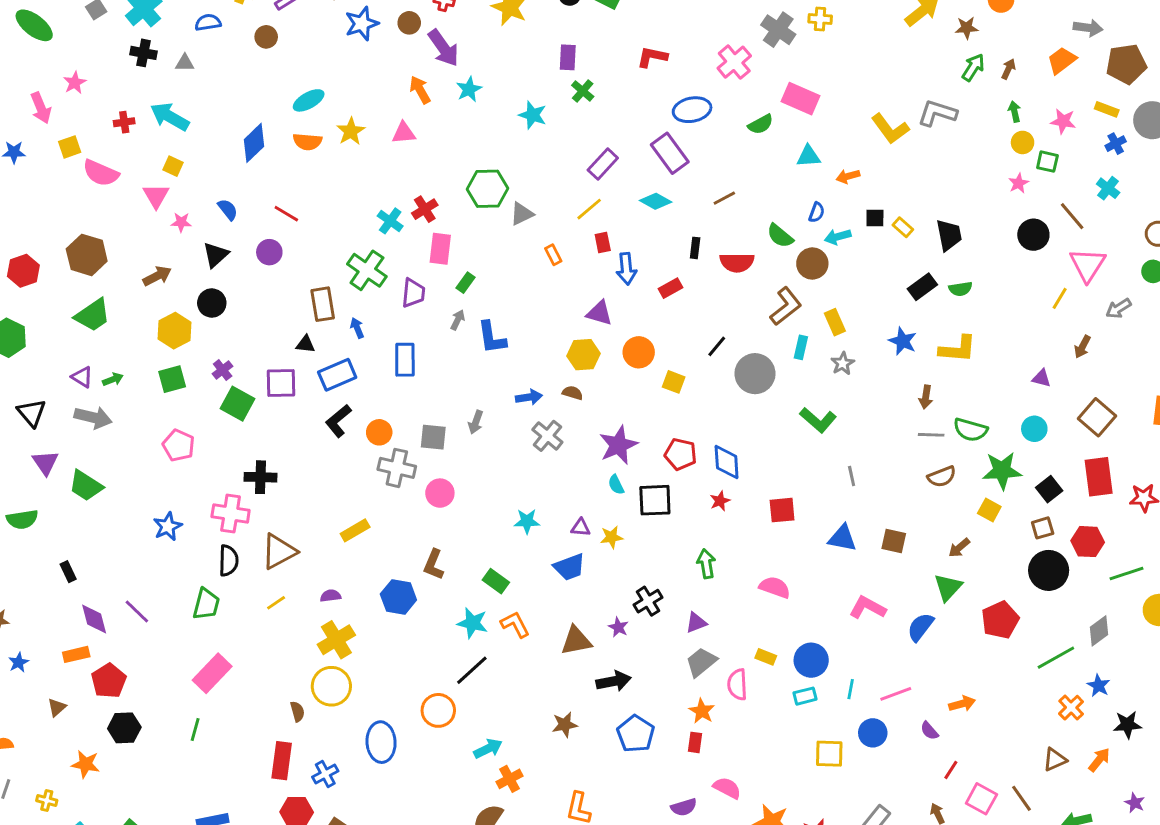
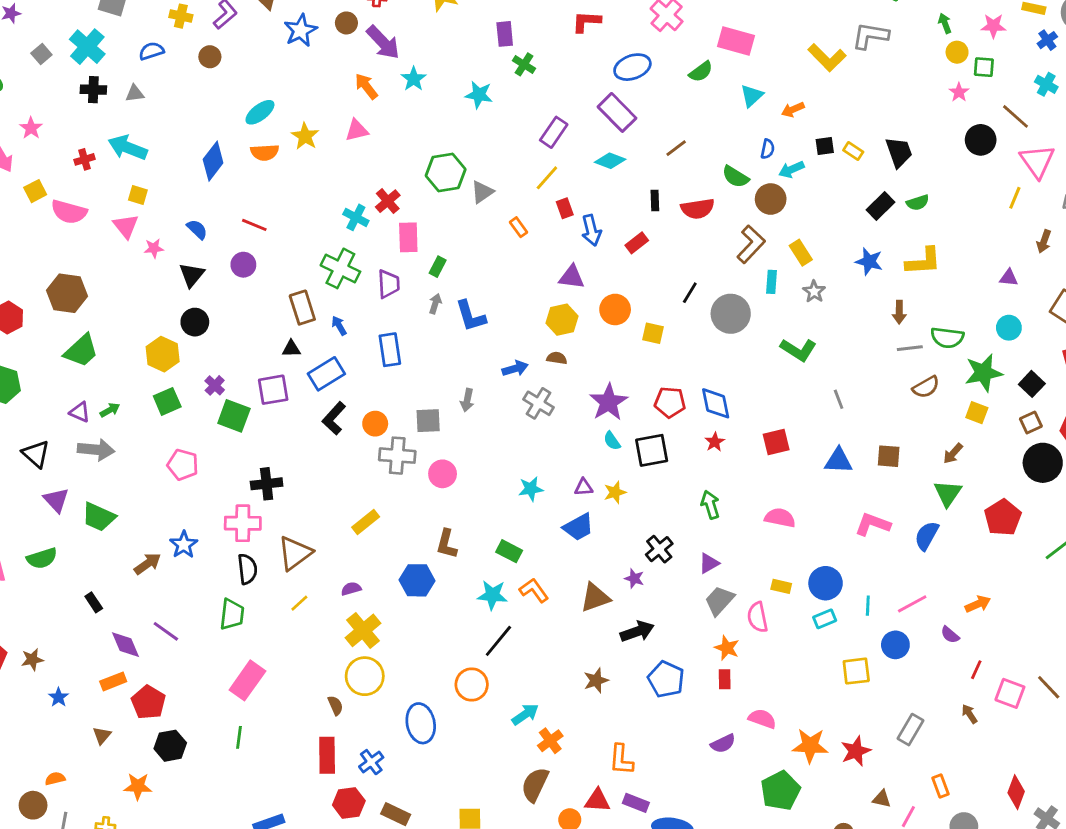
cyan triangle: (808, 156) -> (752, 96), turned -30
brown arrow: (157, 276) -> (147, 564), moved

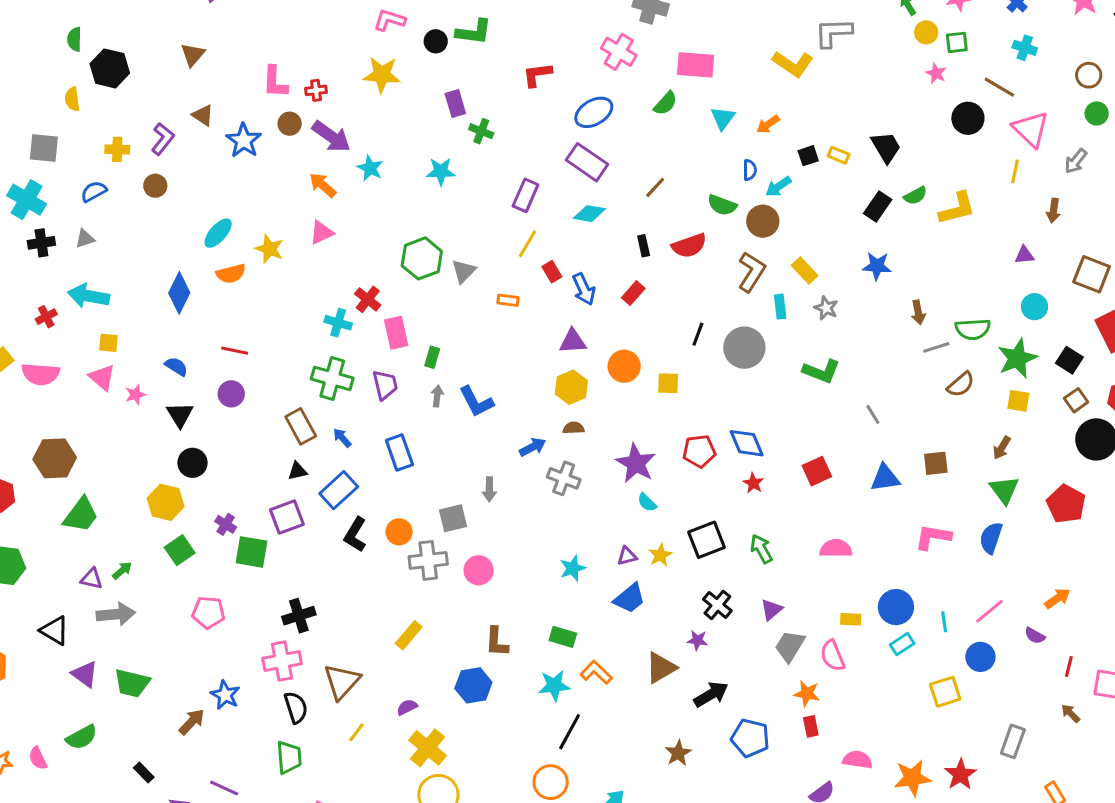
orange rectangle: (519, 227) -> (508, 300), turned -36
yellow L-shape: (923, 261) -> (957, 208), moved
black square: (652, 450) -> (706, 540), moved

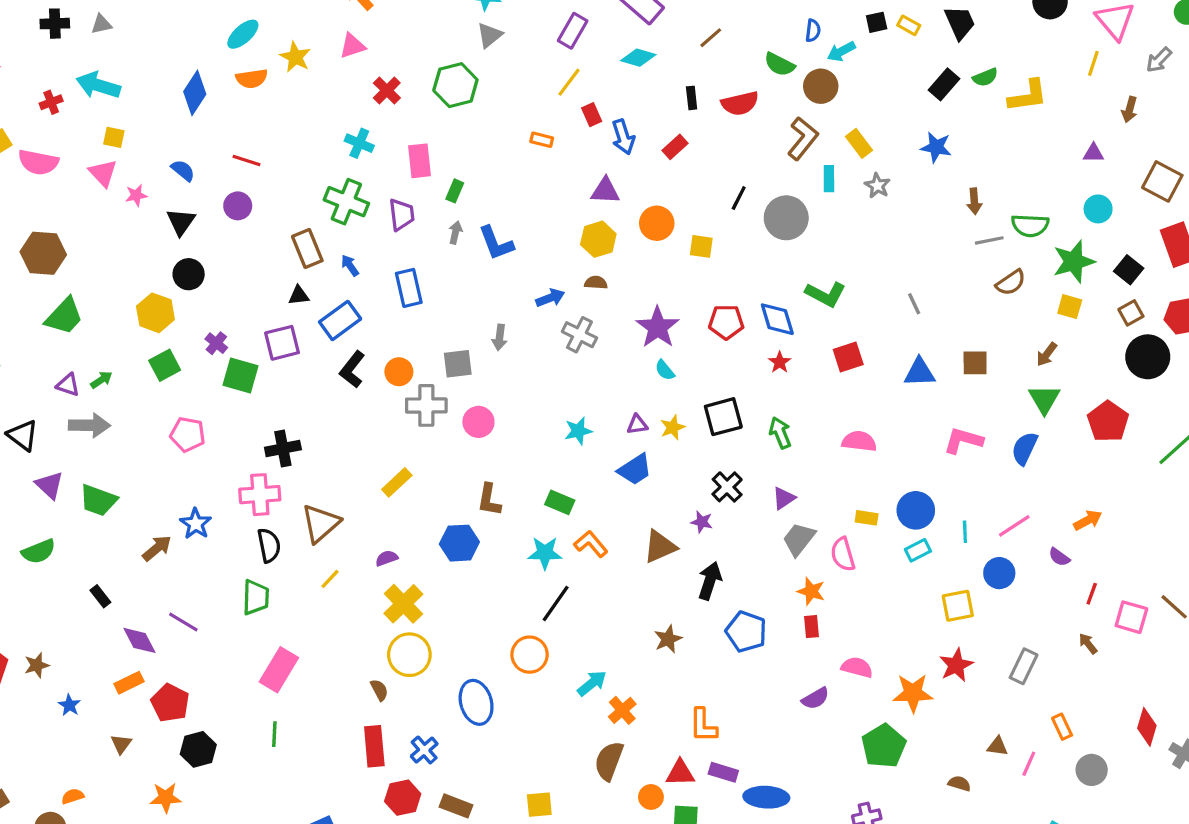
gray triangle: (464, 271) -> (490, 35), moved
red cross: (368, 299) -> (387, 90), moved
green L-shape: (821, 371) -> (826, 294), moved
black arrow: (711, 694) -> (710, 581), turned -48
red star: (961, 774) -> (956, 665), moved

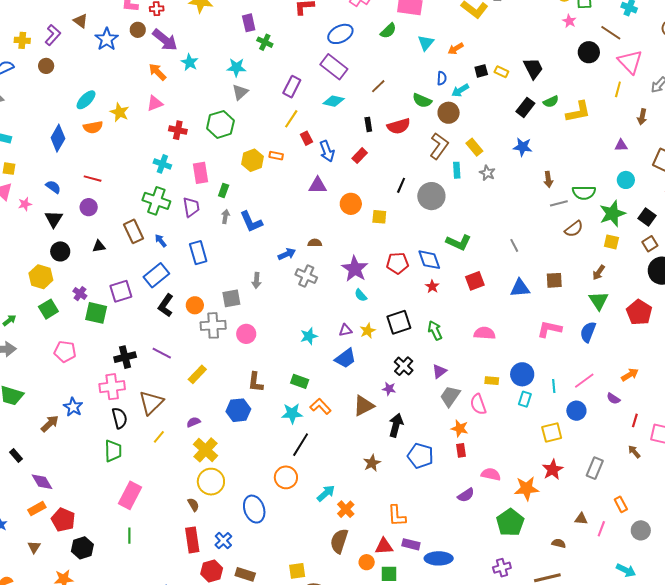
red cross: (387, 90) -> (178, 130), turned -30
yellow hexagon: (598, 239) -> (253, 160), moved
black triangle: (299, 295) -> (99, 246), moved
cyan rectangle: (918, 550) -> (525, 399), turned -42
purple line: (183, 622) -> (162, 353), moved

